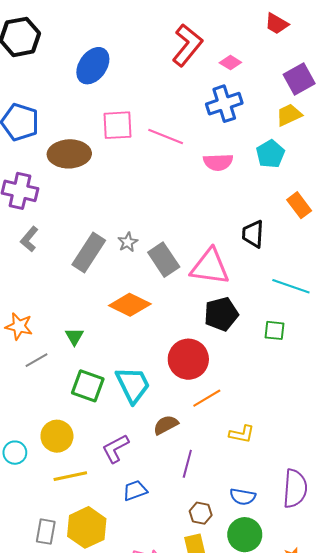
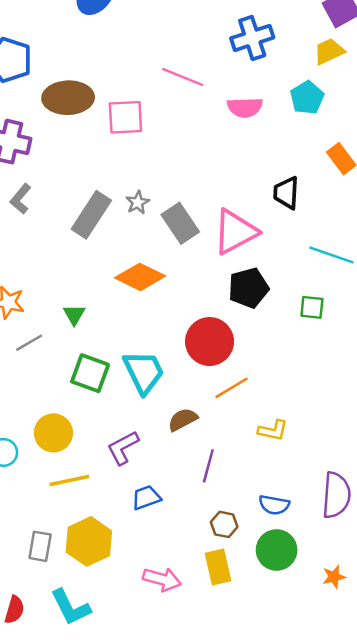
pink square: (118, 125) -> (125, 117), moved
pink triangle: (210, 267) -> (235, 232), turned -36

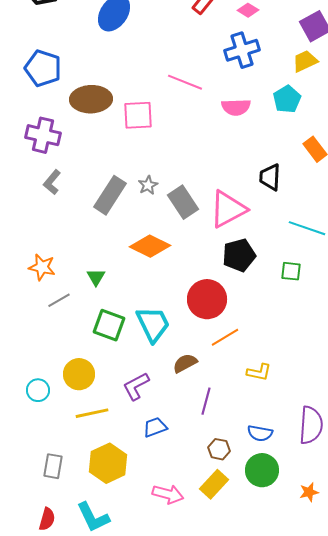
gray rectangle: (40, 546) -> (53, 466), moved
yellow rectangle: (218, 567) -> (214, 484), turned 56

